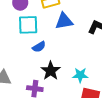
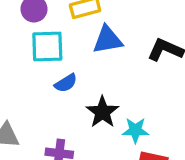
black star: (51, 71) -> (102, 112), moved

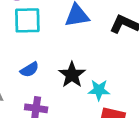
blue semicircle: (66, 83) -> (30, 70), moved

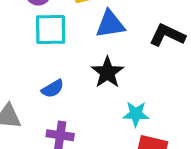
black star: (72, 75) -> (107, 72), moved

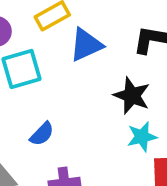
black star: (107, 72) -> (132, 96), moved

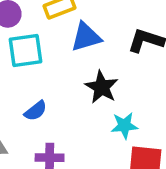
black star: (132, 96) -> (102, 87), moved

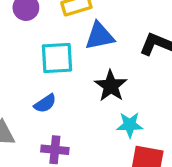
cyan square: (26, 50) -> (57, 58), moved

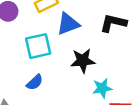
black star: (111, 86) -> (83, 61), turned -30

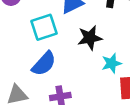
blue semicircle: (35, 82) -> (44, 64), size x1.5

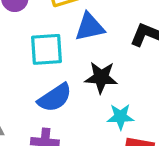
blue semicircle: (44, 64) -> (55, 98), moved

